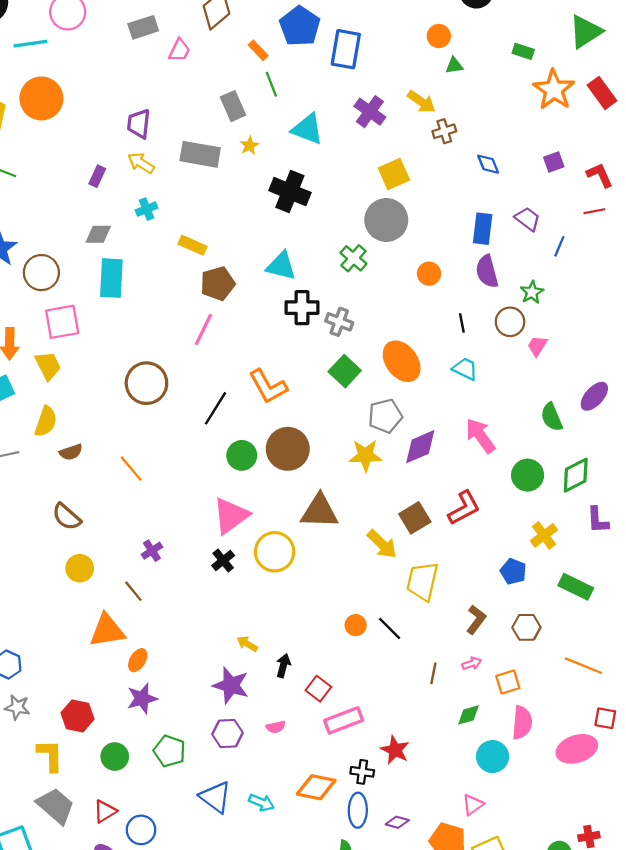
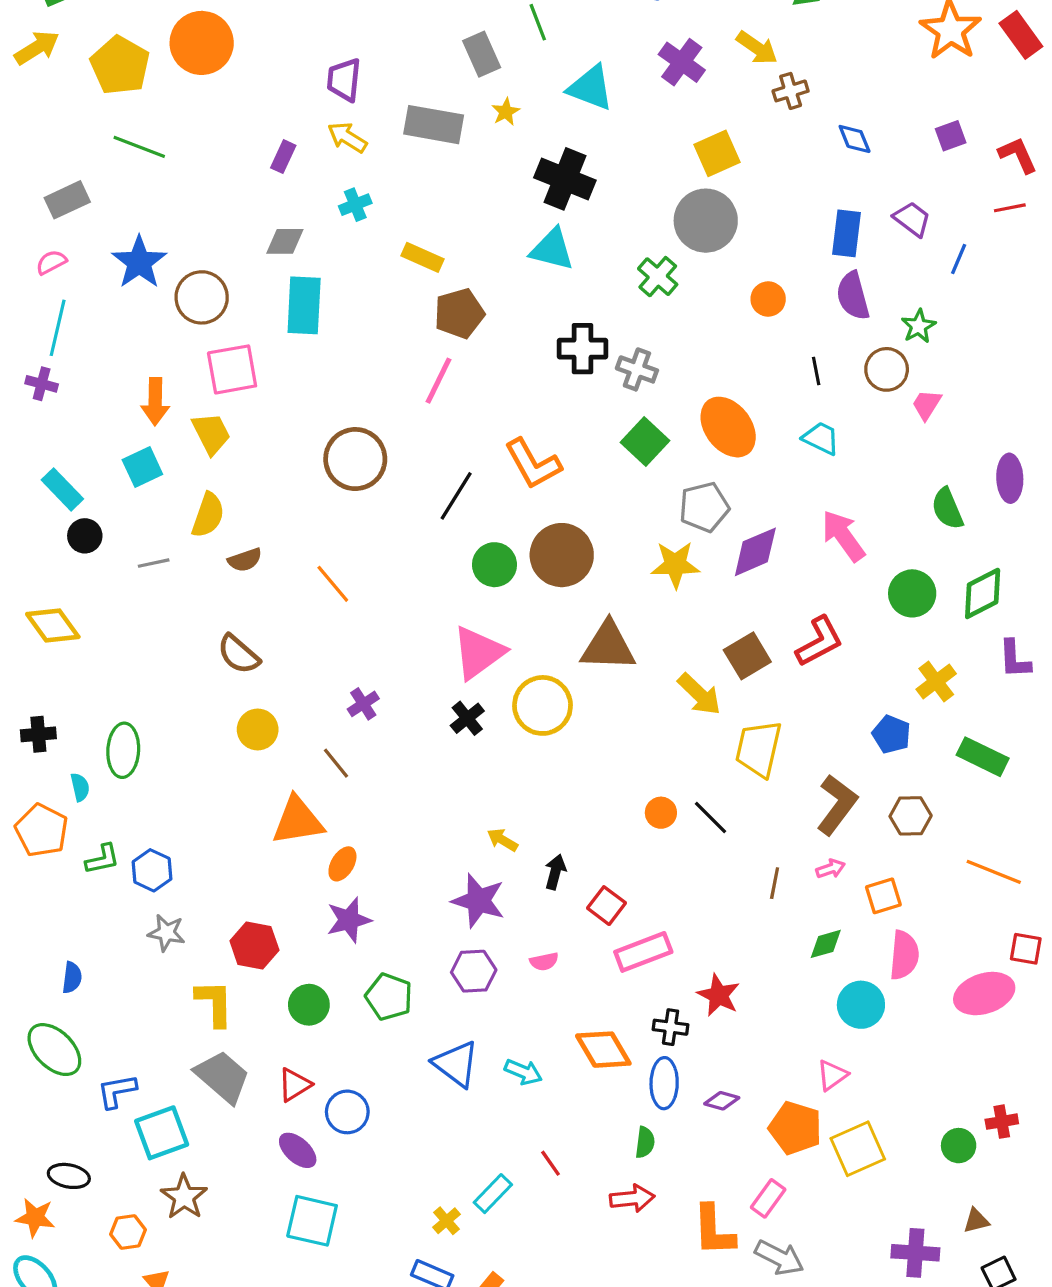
cyan triangle: (281, 266) -> (552, 249), moved
purple ellipse: (594, 396) -> (1010, 478), turned -44
brown L-shape: (476, 620) -> (837, 805), size x1.4
orange diamond: (316, 787) -> (603, 1050), turned 48

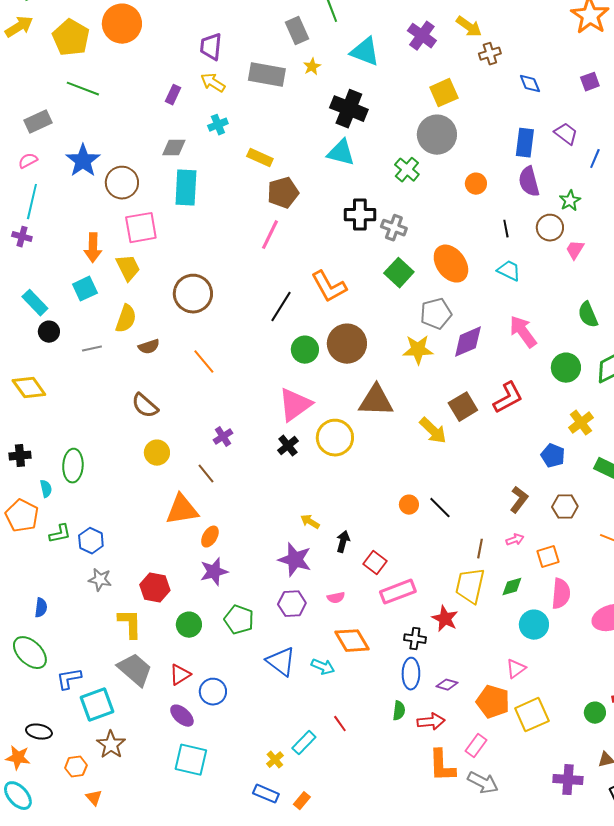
brown circle: (355, 459) -> (193, 294), moved
yellow trapezoid: (759, 749) -> (470, 586), moved
brown L-shape: (837, 805) -> (519, 500), size x0.7
orange diamond: (603, 1050) -> (352, 641), moved
red arrow: (632, 1198) -> (431, 722), moved

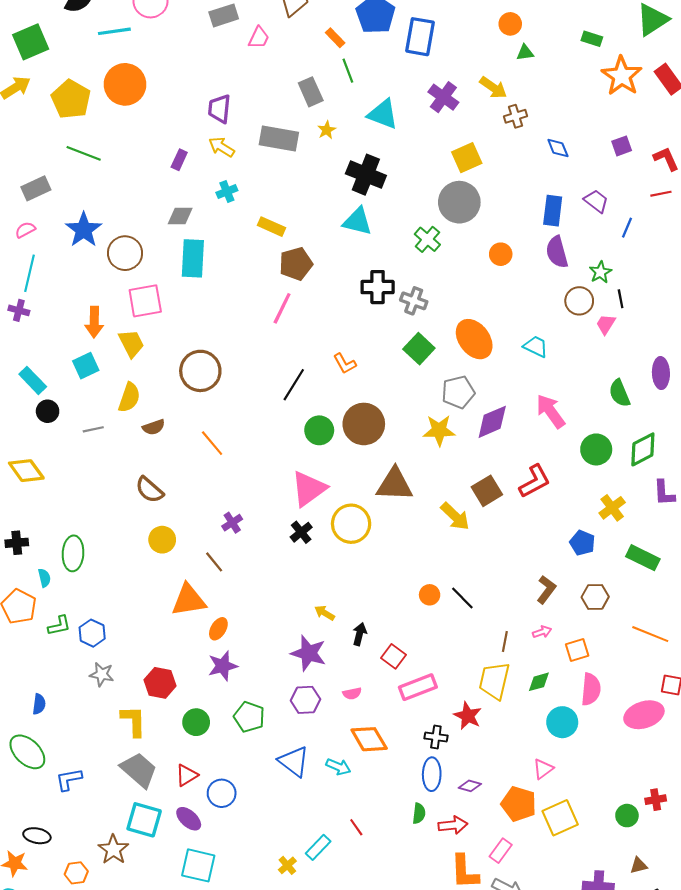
black line: (506, 229) -> (621, 299), moved
orange L-shape: (329, 287) -> (345, 363), size x0.6
cyan square: (97, 705) -> (144, 820), moved, turned 36

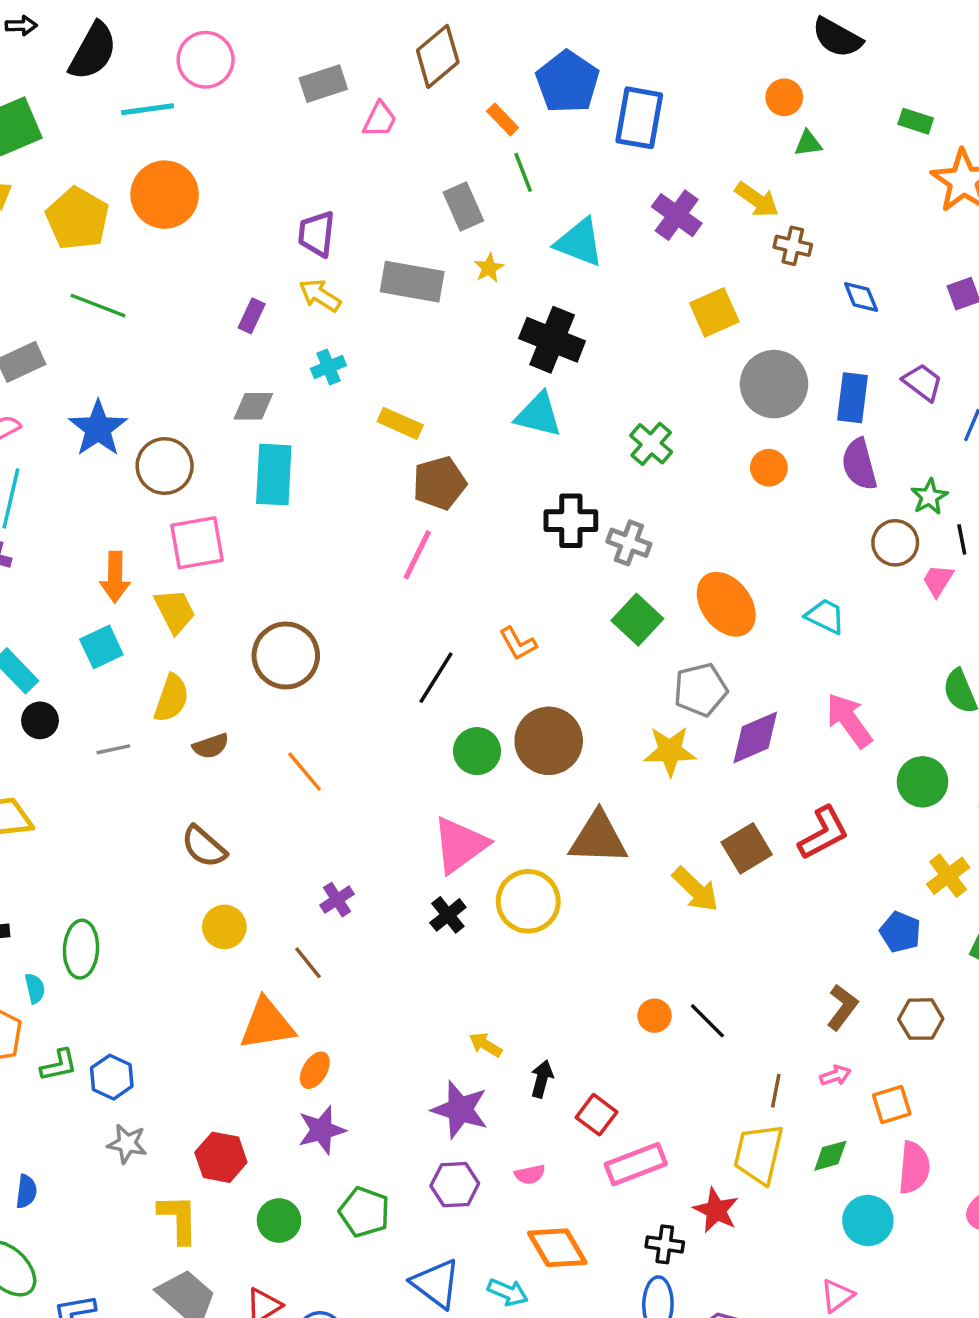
brown cross: (516, 116) -> (793, 246), turned 30
gray circle: (459, 202) -> (774, 384), moved

